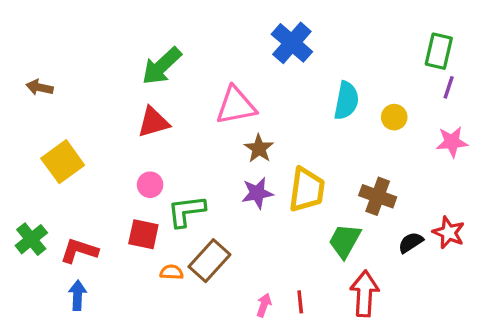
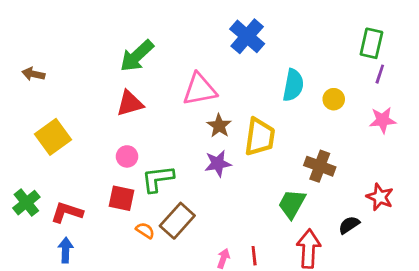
yellow trapezoid: (307, 190) -> (260, 137), moved
black semicircle: (411, 242) -> (349, 225), moved
orange semicircle: (172, 272) -> (145, 230), turned 30

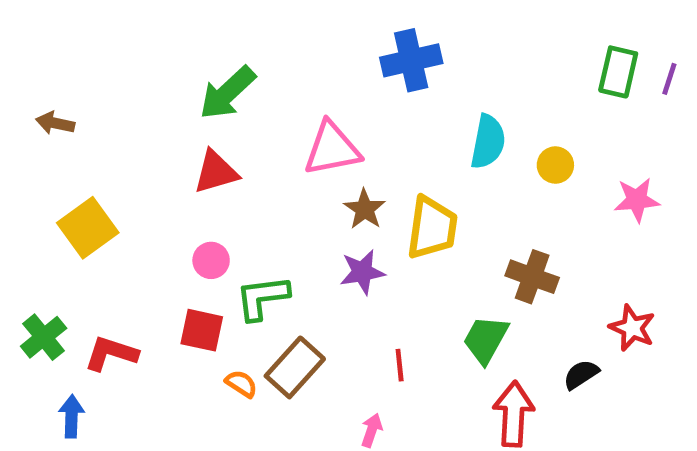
blue cross: (247, 36) -> (411, 60), turned 36
purple line: (380, 74) -> (669, 79), moved
blue arrow: (66, 250) -> (71, 416), moved
red line: (254, 256) -> (400, 365), moved

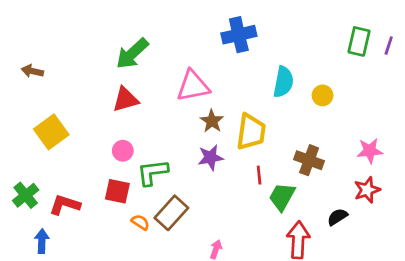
pink star: (637, 200) -> (370, 151), moved
red star: (632, 328) -> (367, 190), turned 30
red line: (400, 365) -> (259, 175), moved

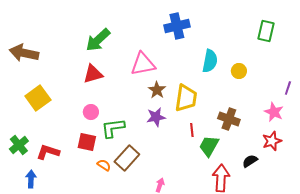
purple line: (389, 45) -> (288, 88), moved
brown arrow: (32, 71) -> (24, 53), size x1.8
pink star: (370, 151) -> (274, 112), turned 30

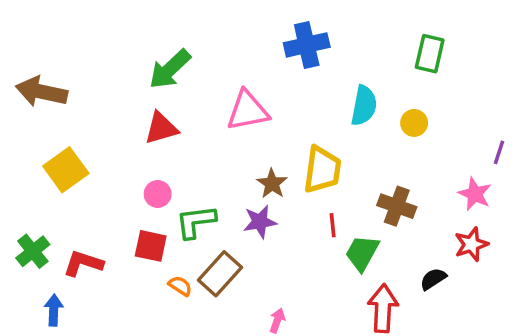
green rectangle: (266, 31) -> (430, 54), moved
brown star: (157, 90) -> (272, 184), moved
purple star: (156, 117) -> (260, 222), moved

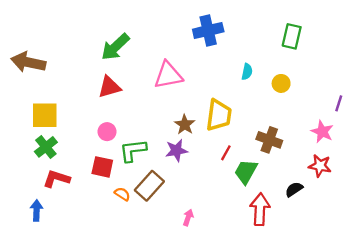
cyan semicircle: (364, 106) -> (247, 72), size x0.6
yellow square: (66, 170) -> (45, 115), turned 36
red line: (333, 225) -> (226, 153), turned 35
red star: (471, 244) -> (320, 166), turned 30
green cross: (33, 251) -> (46, 147), moved

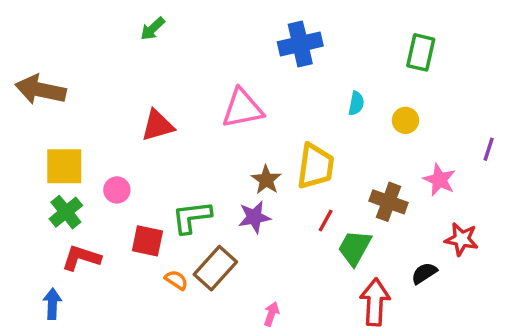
green arrow: (115, 47) -> (153, 29), moved, size x0.6
pink circle: (107, 132) -> (117, 190), moved
pink star: (322, 132) -> (439, 180), moved

